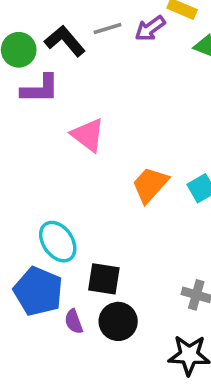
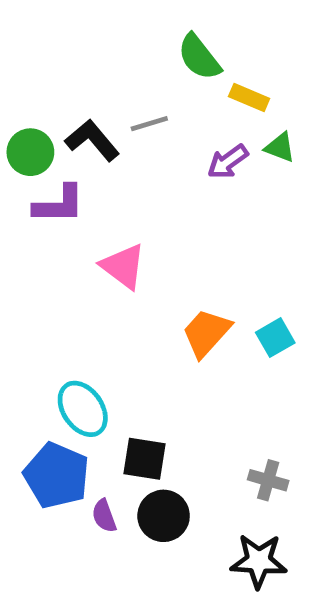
purple arrow: (150, 28) -> (228, 162), moved

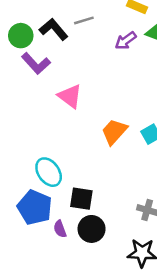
purple L-shape: (59, 204) -> (36, 63), turned 48

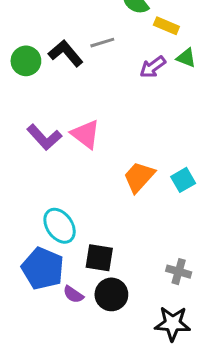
purple L-shape: (36, 63) -> (44, 137), moved
purple semicircle: (60, 229) -> (73, 294), turned -36

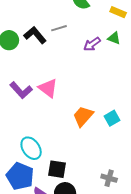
yellow rectangle: (166, 26) -> (118, 12), moved

